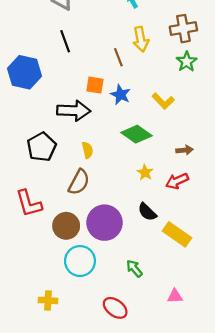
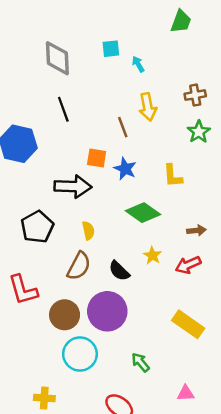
brown cross: (183, 29) -> (195, 95), size x0.7
yellow L-shape: (163, 101) -> (173, 176), turned 40
black semicircle: (147, 212) -> (119, 271), moved

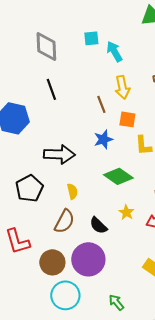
cyan arrow: (138, 64) -> (114, 51), size x1.5
orange square: (97, 158) -> (127, 119), moved
blue star: (125, 169) -> (103, 139), turned 30

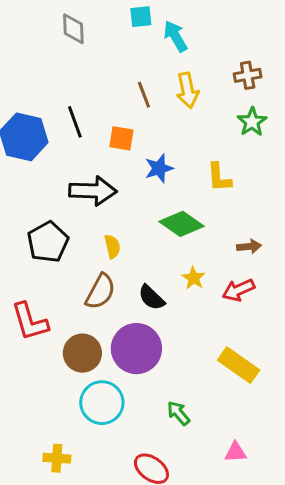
gray diamond: (46, 46) -> (73, 29), size x0.7
black line: (51, 89) -> (75, 122), moved
brown line: (101, 104) -> (144, 95), moved
orange square: (127, 119) -> (121, 138), moved

